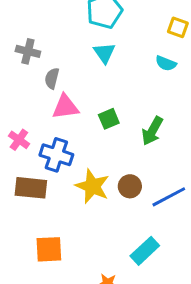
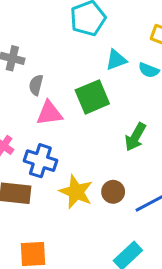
cyan triangle: (104, 53) -> (116, 60), moved, turned 45
green square: (109, 119) -> (92, 97), moved, size x1.6

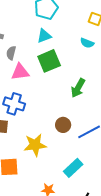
cyan triangle: (116, 60) -> (44, 36), moved
yellow star: (76, 192) -> (35, 145), moved, turned -30

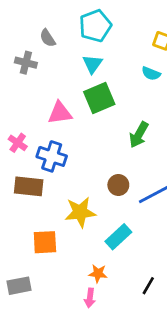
cyan triangle: (44, 36) -> (93, 64), turned -35
gray semicircle: (11, 53) -> (48, 38), moved, turned -48
cyan rectangle: (73, 168) -> (118, 237), moved

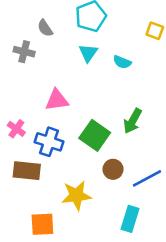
cyan semicircle: (151, 73) -> (122, 62), moved
green square: (99, 98) -> (95, 135), moved, turned -32
cyan rectangle: (118, 237) -> (130, 219), moved, turned -30

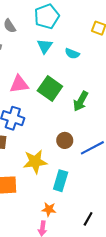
green square: (95, 135) -> (50, 88), moved
cyan rectangle: (130, 219) -> (61, 181), moved

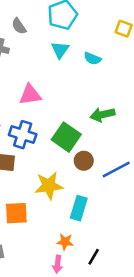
green square: (50, 88) -> (66, 137), moved
green arrow: (81, 101) -> (102, 115), turned 48
black line: (88, 219) -> (94, 257), moved

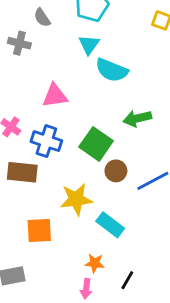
cyan semicircle: (92, 59) -> (112, 70), moved, size x1.6
cyan rectangle: (79, 208) -> (110, 225), turned -70

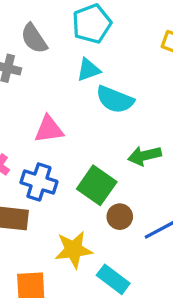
gray semicircle: (42, 18) -> (34, 39), size x1.4
cyan triangle: (89, 45) -> (88, 70), turned 35

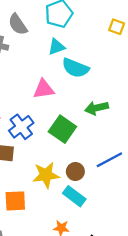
pink triangle: (49, 129) -> (44, 89), moved
blue cross: (39, 182) -> (21, 127), turned 35
brown circle: (120, 217) -> (75, 171), moved

